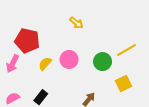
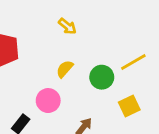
pink circle: (69, 59) -> (48, 101), moved
yellow semicircle: (45, 64) -> (65, 69), moved

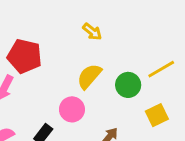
yellow semicircle: (65, 69) -> (89, 76), size x1.4

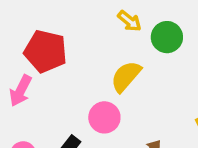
green circle: (128, 85) -> (167, 37), moved

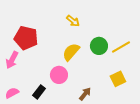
green circle: (167, 37) -> (99, 46), moved

